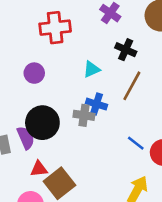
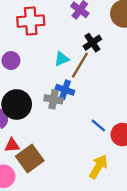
black cross: (126, 50) -> (92, 43), turned 30
brown line: (132, 86) -> (80, 65), moved

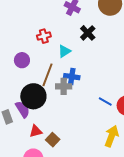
red cross: (31, 21) -> (44, 36), moved, size x0.6
brown line: (80, 65) -> (47, 75), moved
brown square: (30, 159) -> (53, 140), size x0.6

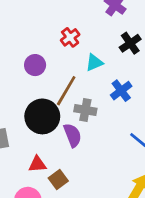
red cross: (44, 36) -> (70, 37), turned -32
blue cross: (72, 77) -> (121, 91), moved, turned 35
purple semicircle: (23, 109) -> (73, 135), moved

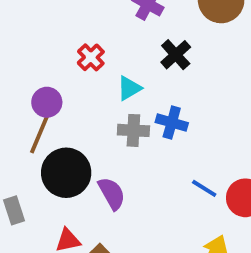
brown line: (66, 91) -> (41, 132), moved
blue cross: (121, 91) -> (172, 123), turned -30
gray cross: (85, 110) -> (133, 130), moved

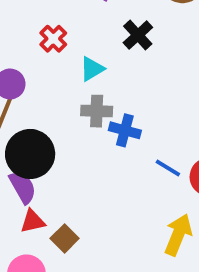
blue cross: (172, 123) -> (125, 130), moved
purple semicircle: (112, 193) -> (23, 187), moved

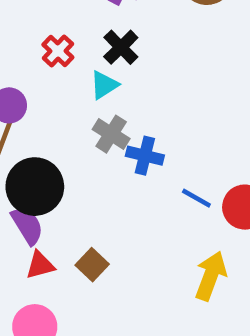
black cross: (138, 35) -> (121, 47), moved
gray cross: (97, 111) -> (111, 134), turned 32
brown square: (65, 238) -> (92, 265), moved

